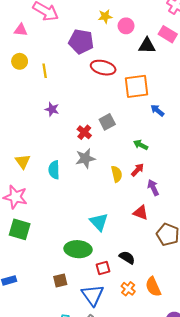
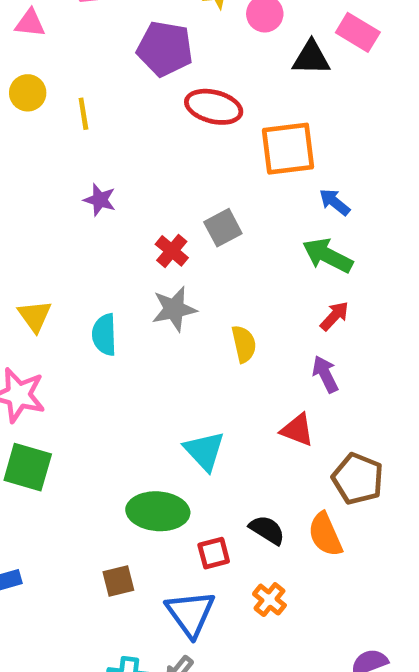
green arrow: (141, 145) -> (328, 256), moved, size x1.5
red arrow: (138, 170) -> (335, 316), moved
orange semicircle: (153, 287) -> (325, 535), moved

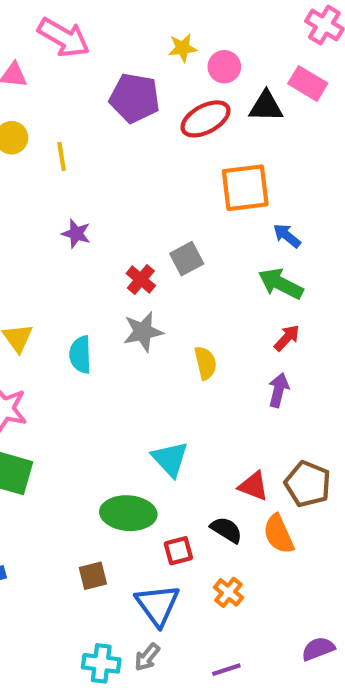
red ellipse: (214, 107) -> (206, 119), moved, turned -42
purple arrow: (325, 374) -> (279, 390), turned 40
red triangle: (297, 430) -> (253, 486), moved

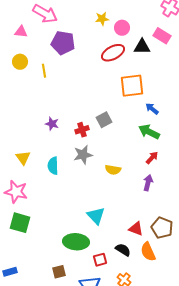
purple pentagon: (135, 98) -> (63, 43), moved
purple star: (76, 234) -> (52, 124), moved
red cross: (141, 280) -> (82, 130), turned 32
yellow semicircle: (206, 363) -> (113, 170), turned 112

